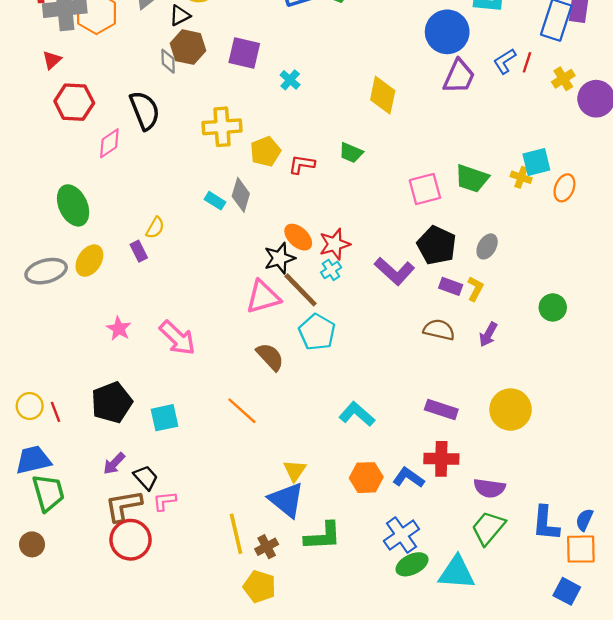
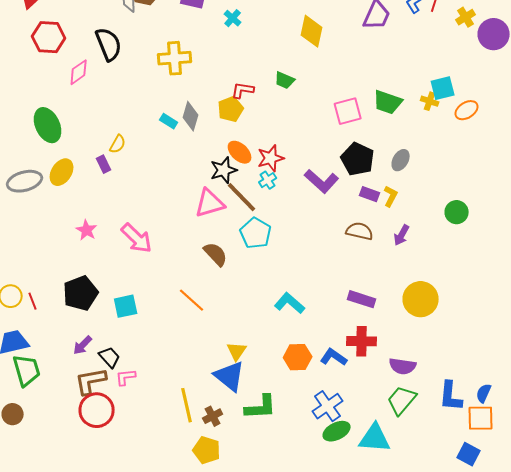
yellow pentagon: (265, 151) -> (231, 109), moved
orange ellipse: (564, 188) -> (467, 110), turned 35

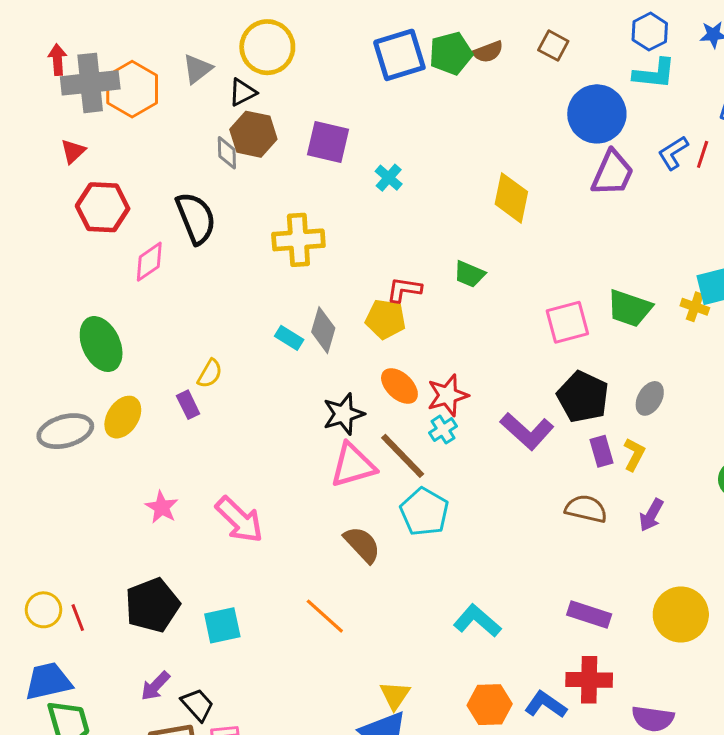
yellow pentagon: (231, 109) -> (385, 319), turned 30
black star: (224, 170) -> (344, 414), moved
purple rectangle: (370, 194) -> (602, 451), turned 54

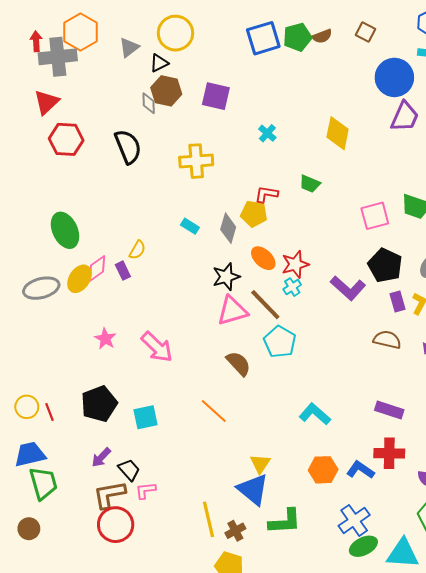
orange hexagon: (132, 89) -> (80, 32), moved
red triangle: (73, 151) -> (46, 102), size x1.5
cyan cross: (389, 178) -> (267, 133), moved
pink diamond: (149, 262) -> (97, 268), moved
gray diamond: (323, 330) -> (228, 228), moved

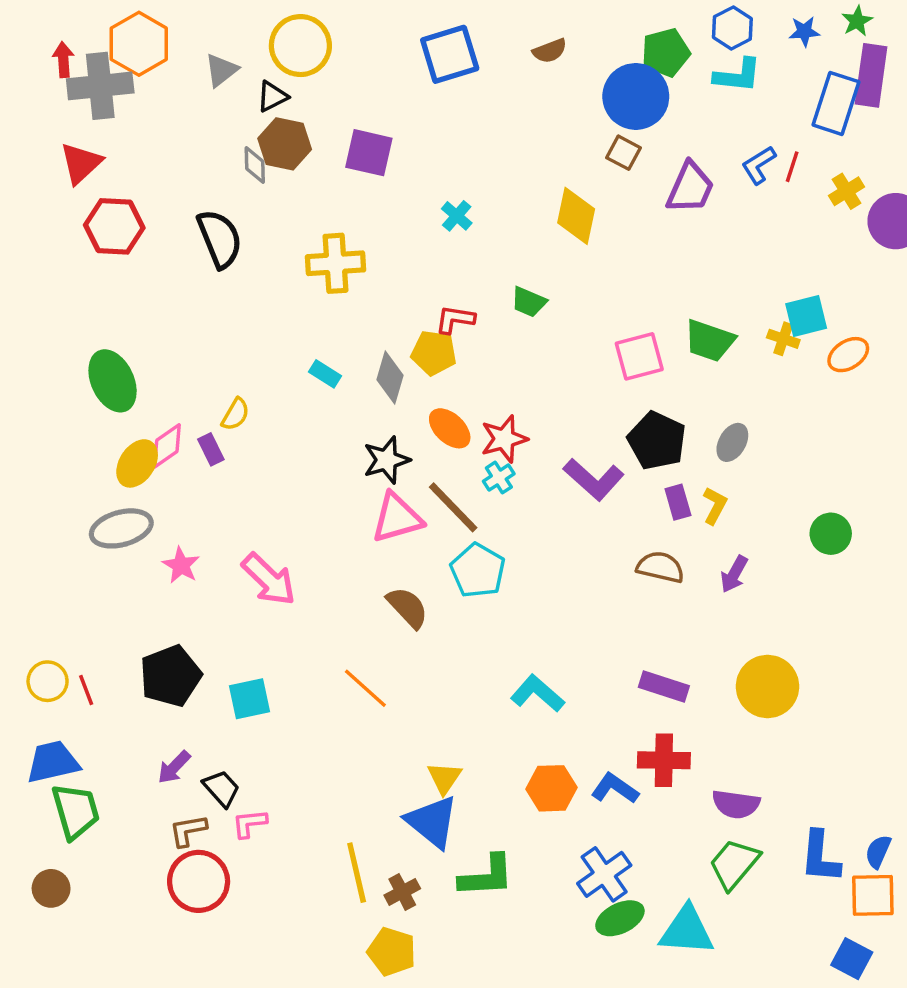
brown square: (365, 32) -> (623, 153), moved
green pentagon: (297, 37) -> (666, 53), moved
blue circle: (394, 77) -> (636, 96), moved
gray ellipse: (41, 288) -> (121, 528), moved
brown L-shape: (109, 495) -> (188, 830), size x0.7

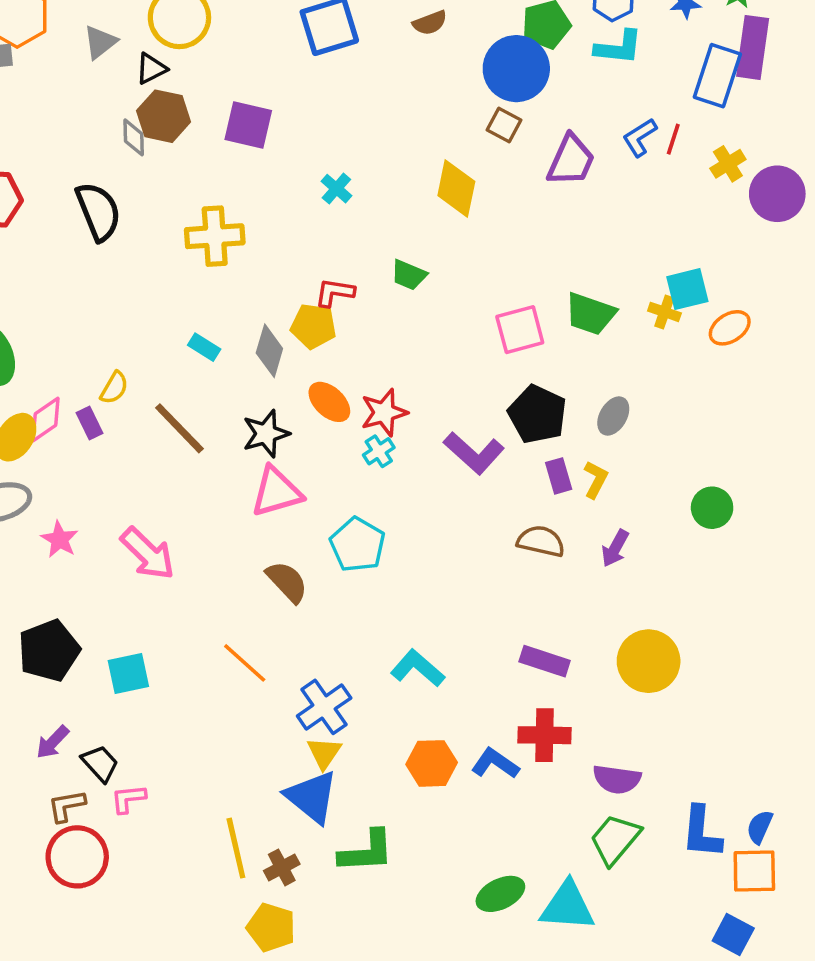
brown line: (453, 507) -> (179, 428), moved
blue cross: (604, 874) -> (324, 707), moved

